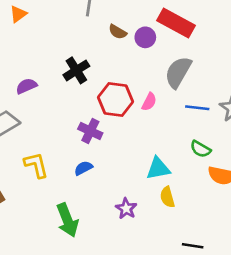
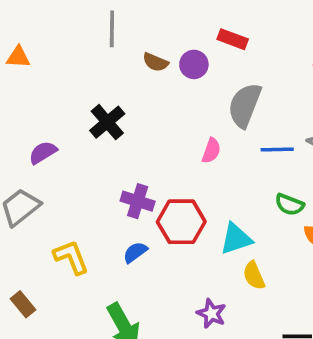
orange triangle: (18, 14) -> (18, 57), turned 48
red rectangle: (176, 23) -> (233, 39), size x0.6
red hexagon: (115, 99) -> (181, 222), moved
purple star: (126, 209) -> (211, 314), moved

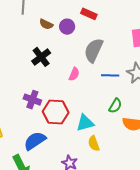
black cross: (107, 122) -> (41, 57), moved
green semicircle: (289, 205) -> (115, 106), turned -84
blue semicircle: (135, 252) -> (35, 141), moved, size x1.6

